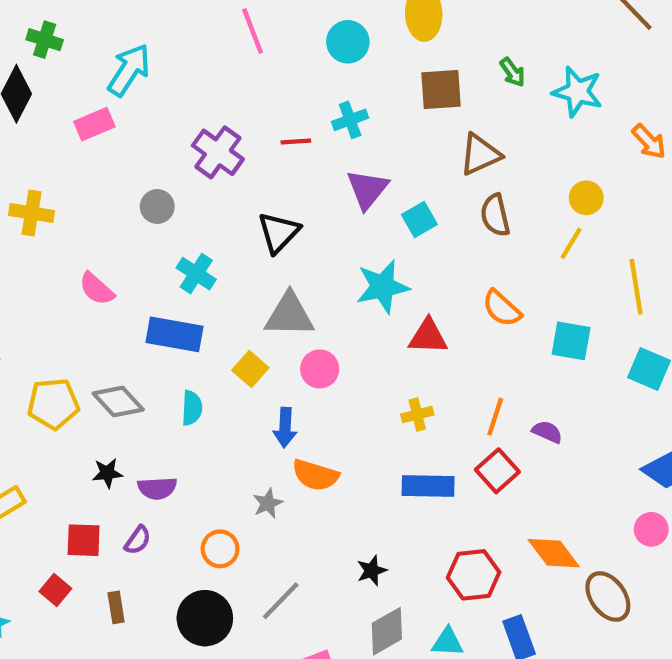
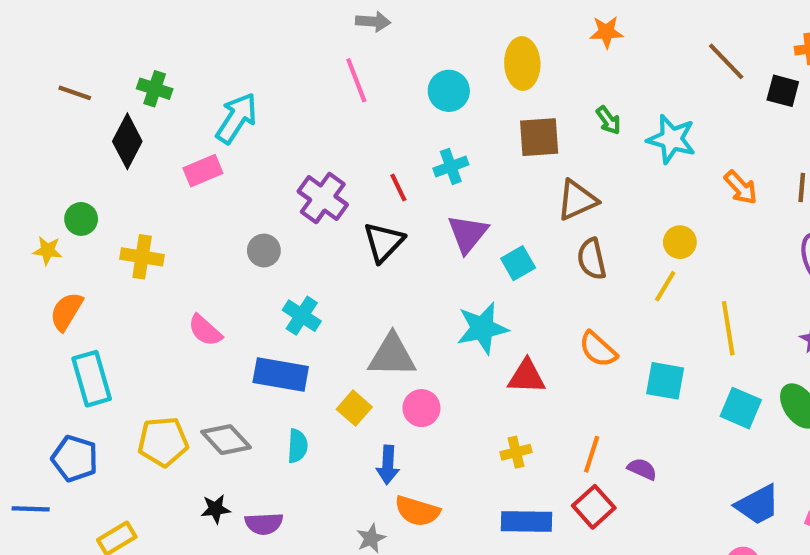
red line: (296, 141) -> (398, 187), turned 68
black triangle: (279, 232) -> (384, 242), moved

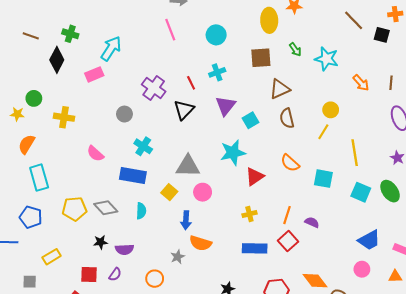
yellow ellipse: (522, 64) -> (269, 20), moved
red triangle: (527, 377) -> (255, 177), turned -36

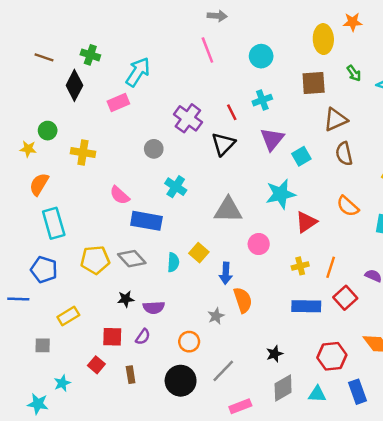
blue rectangle: (133, 175) -> (146, 221), moved
yellow square: (169, 192) -> (199, 253), moved
pink circle: (203, 192) -> (259, 244), moved
orange line: (287, 215) -> (331, 267), moved
orange semicircle: (200, 243) -> (243, 300), turned -125

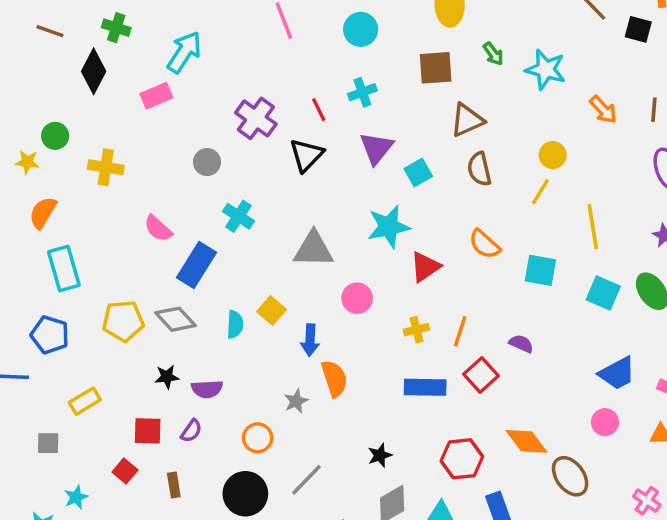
blue rectangle: (146, 221) -> (197, 265), turned -68

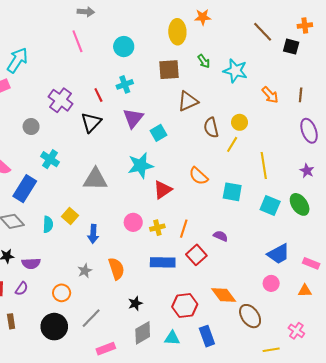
brown semicircle: (479, 169) -> (211, 128), moved
pink circle: (357, 298) -> (133, 222), moved
orange semicircle: (334, 379) -> (116, 269), moved

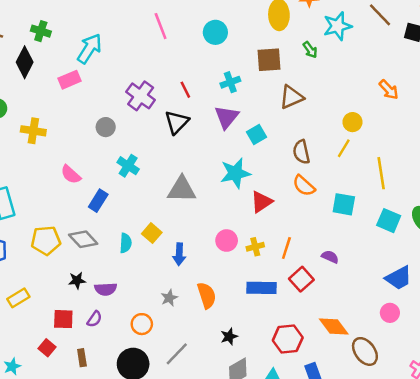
cyan star: (235, 71) -> (338, 26), moved, turned -30
cyan cross: (125, 84) -> (230, 82), moved
brown semicircle: (211, 128) -> (301, 152), moved
blue rectangle: (25, 189) -> (98, 201), size x0.7

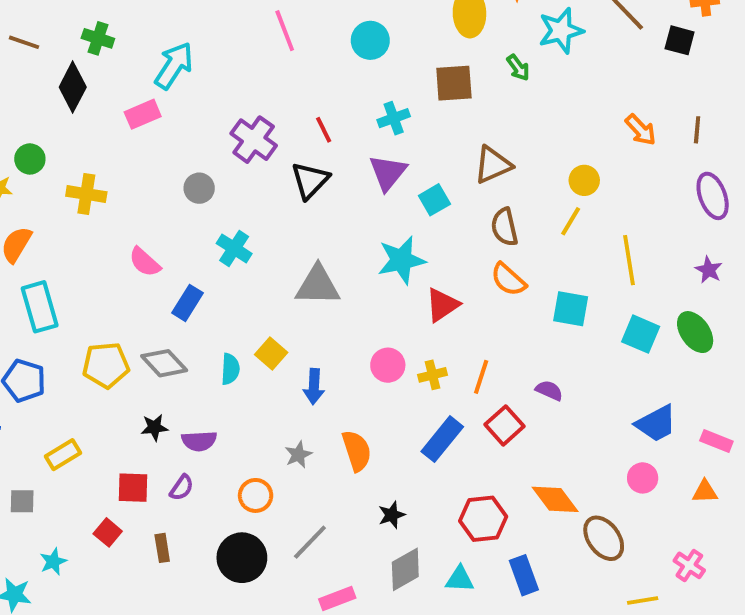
brown triangle: (291, 97) -> (493, 165), moved
blue rectangle: (261, 288) -> (442, 439), turned -52

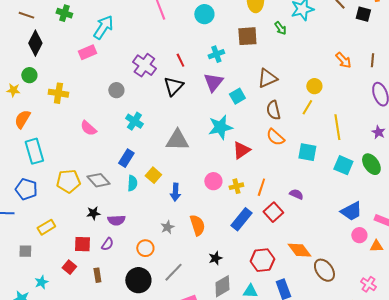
black diamond: (73, 87) -> (35, 43), moved
blue rectangle: (187, 303) -> (126, 158), moved
pink circle: (643, 478) -> (359, 235), moved

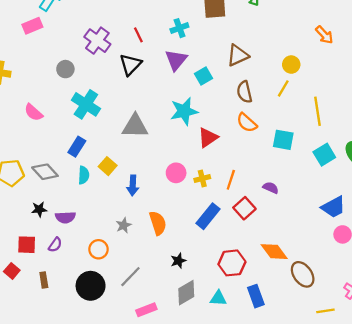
cyan cross: (134, 121) -> (86, 104), size x1.4
cyan square: (343, 165) -> (324, 155), turned 36

